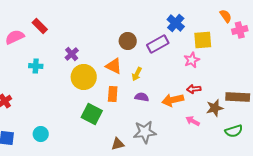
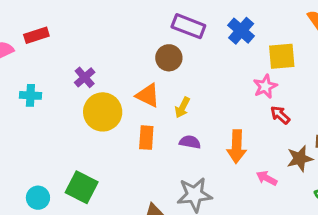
red rectangle: (40, 26) -> (36, 35), turned -63
purple rectangle: (158, 44) -> (188, 26), moved, turned 50
red arrow: (194, 89) -> (280, 115), moved, turned 48
orange arrow: (173, 100) -> (237, 147), turned -75
green square: (92, 114) -> (82, 187), moved

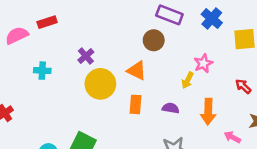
pink star: (265, 86) -> (203, 63), moved
yellow arrow: (182, 107) -> (188, 80), moved

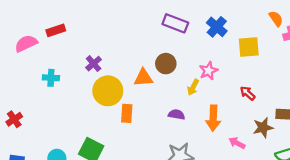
brown circle: (154, 40) -> (166, 64), moved
orange triangle: (137, 71) -> (143, 78), turned -30
orange rectangle: (135, 104) -> (127, 113), moved

